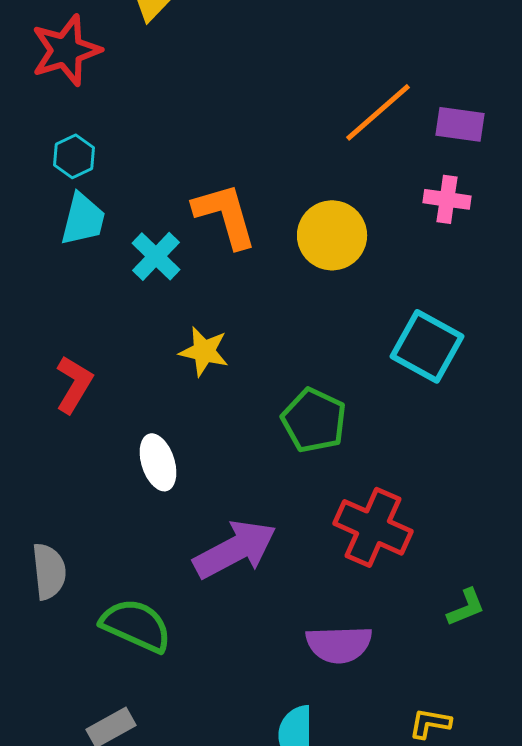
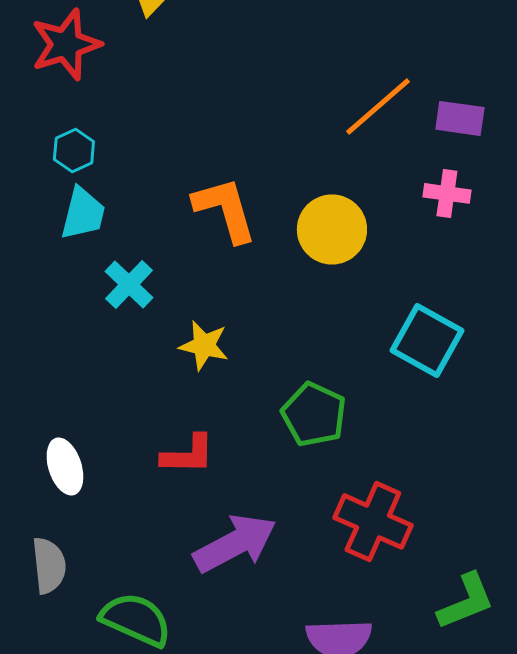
cyan cross: (156, 256) -> (129, 284), moved
red L-shape: (74, 384) -> (188, 454), moved, turned 60
white ellipse: (158, 462) -> (65, 466), moved
green L-shape: (466, 607) -> (466, 601), size x1.5

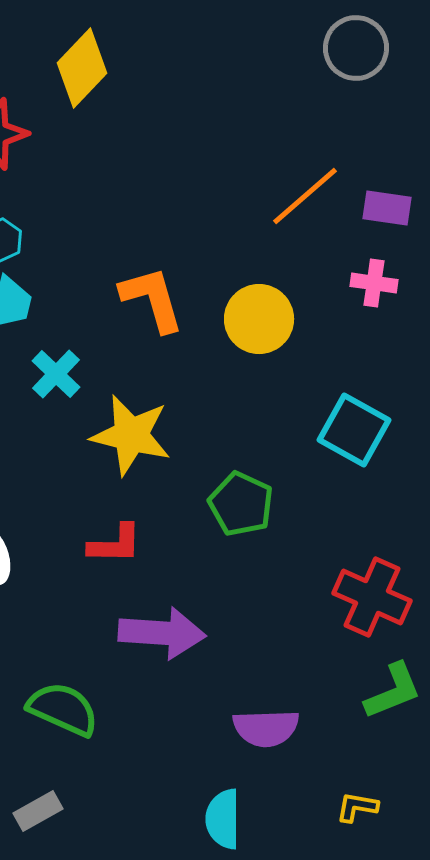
yellow star: (204, 345) -> (131, 435), size x1.6
red cross: (373, 521) -> (372, 597), moved
purple arrow: (235, 543) -> (162, 633), turned 32

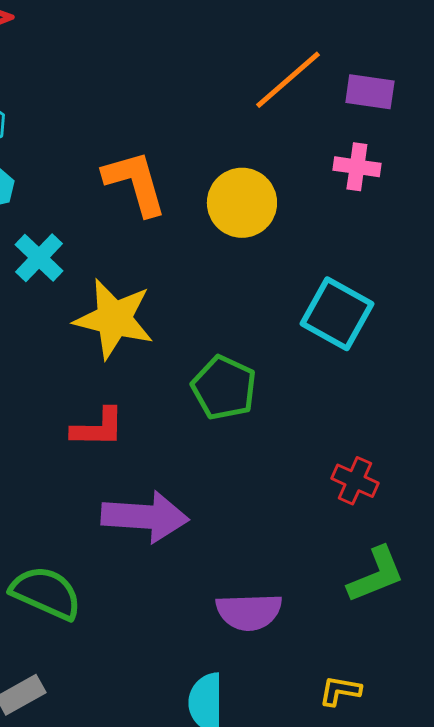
red cross: (372, 597) -> (355, 481), size x0.6

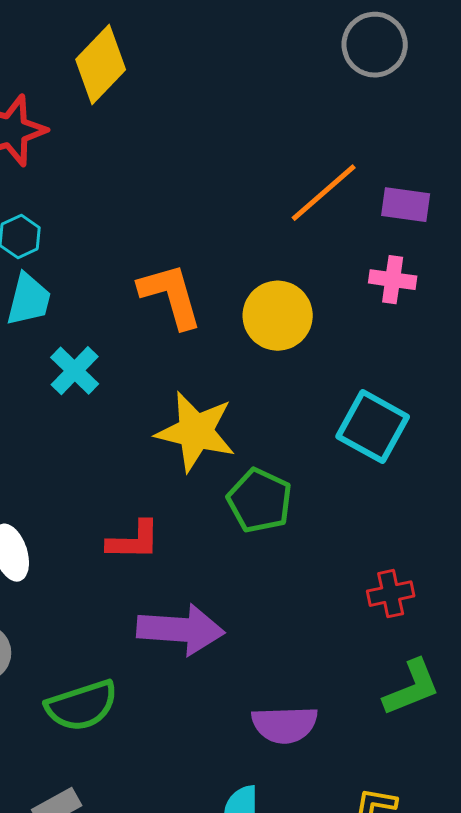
yellow star: (114, 319) -> (196, 432), moved
red cross: (355, 481) -> (391, 594), turned -36
green semicircle: (46, 593) -> (82, 706), turned 138

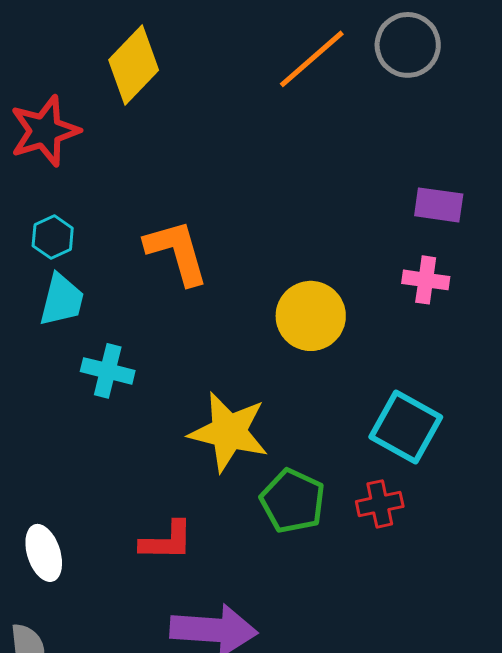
orange line: (324, 193) -> (312, 59), moved
orange L-shape: (171, 296) -> (177, 252), moved
cyan cross: (75, 371) -> (108, 371), turned -30
red cross: (391, 594) -> (380, 504), moved

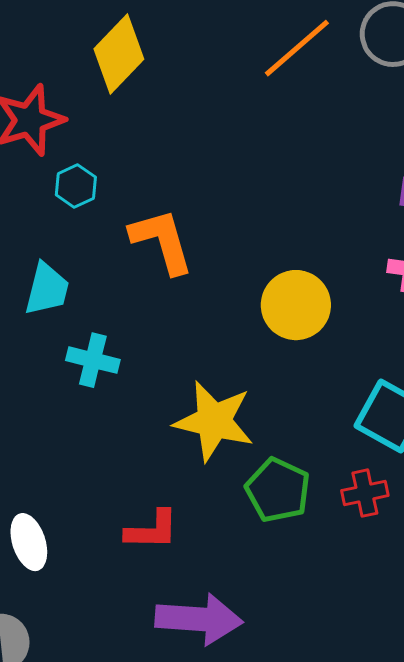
cyan hexagon: (53, 237) -> (76, 186), moved

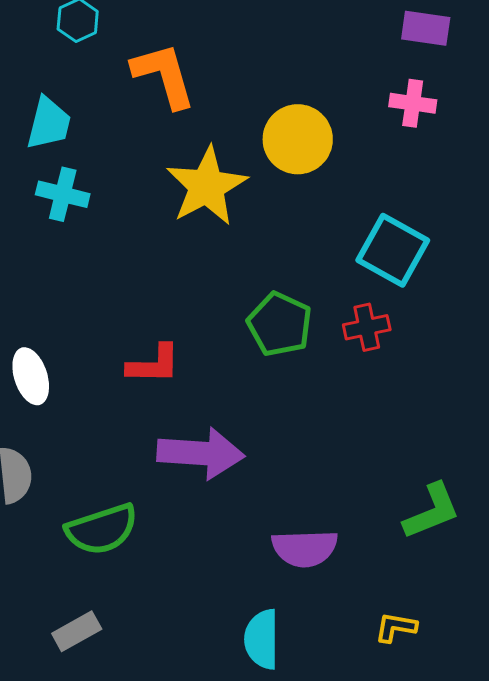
cyan cross: (93, 360) -> (63, 194), moved
yellow star: (214, 421) -> (207, 186), moved, turned 30

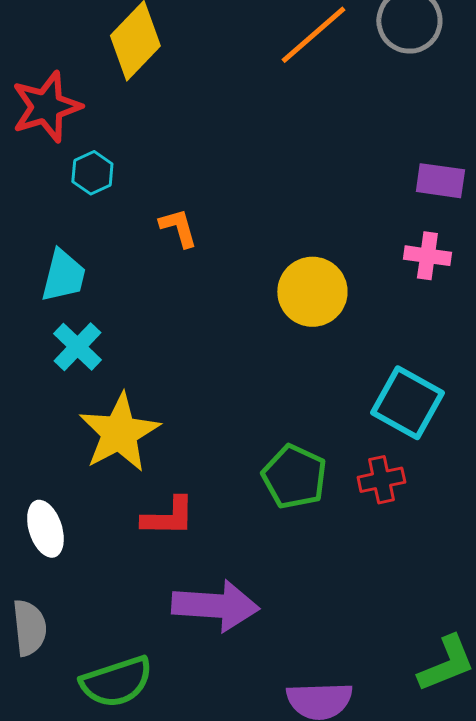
orange L-shape: (164, 75) -> (178, 228), size x0.6
yellow star: (207, 186) -> (119, 433), moved
cyan cross: (63, 194) -> (77, 347), turned 30

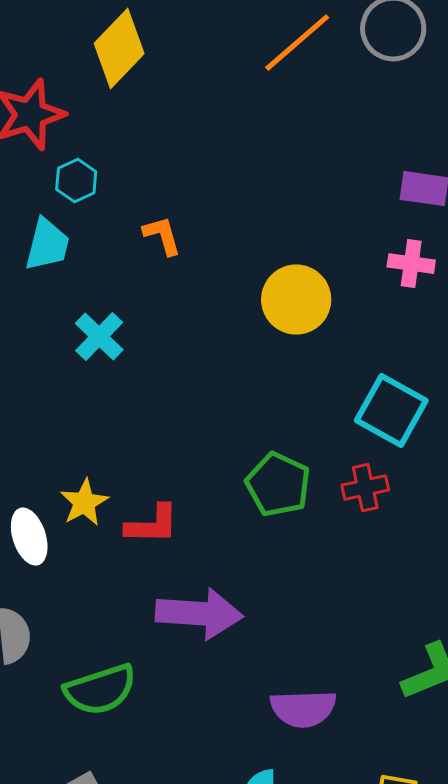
cyan trapezoid: (63, 276) -> (47, 245), moved
cyan cross: (77, 347) -> (99, 337), moved
yellow star: (119, 433) -> (84, 503), moved, size x0.6

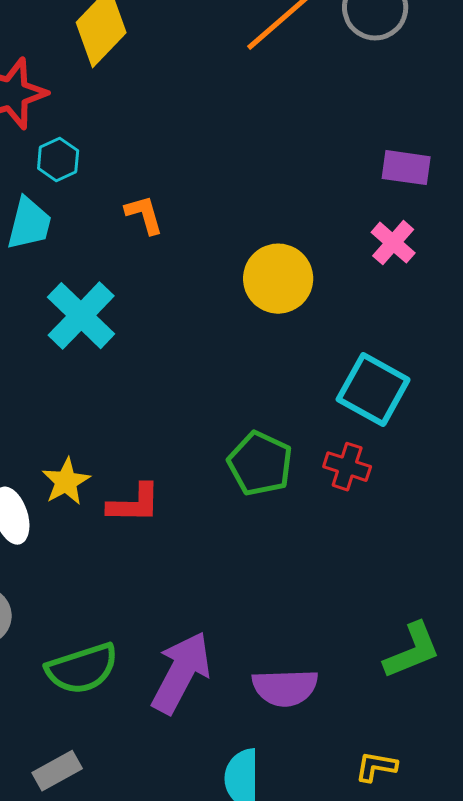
pink cross: (411, 264) -> (393, 243), turned 33
cyan cross: (99, 337) -> (81, 316), size x1.4
red cross: (365, 488) -> (347, 467), turned 30
purple arrow: (199, 614) -> (181, 673), moved, turned -66

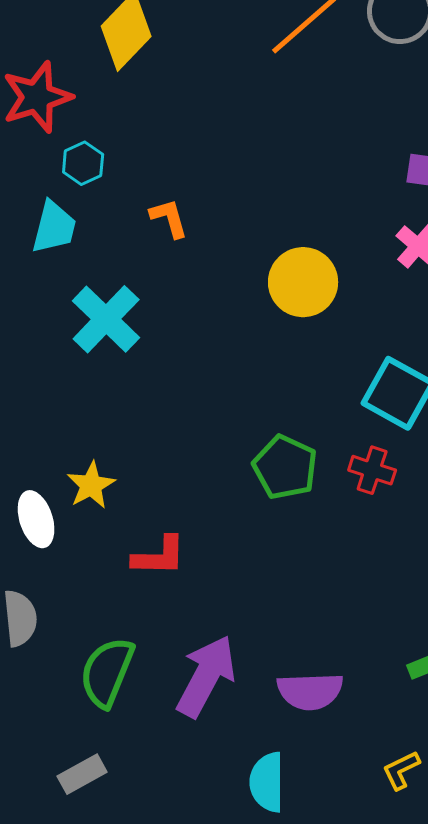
red L-shape: (134, 504) -> (159, 556), moved
green semicircle: (82, 669) -> (107, 672), turned 130
yellow L-shape: (376, 767) -> (401, 770), turned -36

